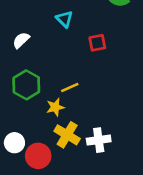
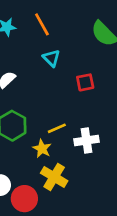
yellow star: (55, 107) -> (42, 149), turned -30
white cross: (99, 140) -> (87, 141), moved

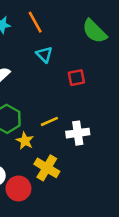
yellow star: (42, 149) -> (25, 141), moved

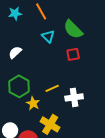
green semicircle: (94, 31) -> (73, 29), moved

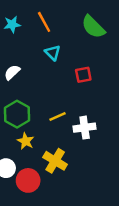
green semicircle: (73, 29) -> (93, 27), moved
yellow star: (33, 103) -> (26, 141), moved

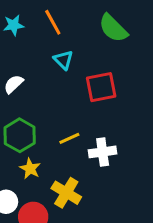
red square: (83, 75) -> (101, 87), size x1.5

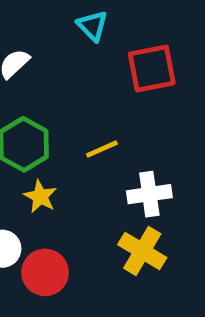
white cross: (103, 152) -> (149, 194), moved
yellow cross: (66, 193) -> (142, 251), moved

